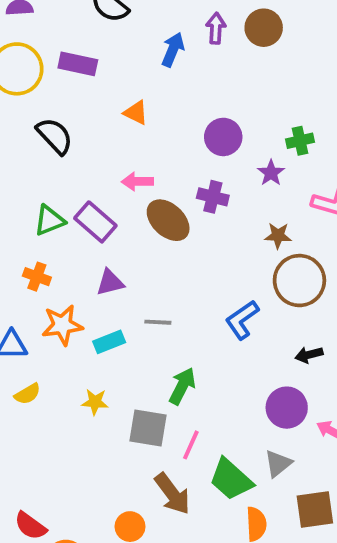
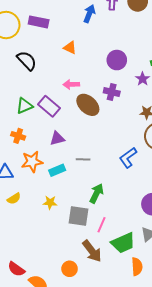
green trapezoid: (231, 479) -> (123, 243), turned -65

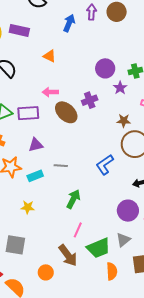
purple circle: (117, 60) -> (105, 68), moved
purple cross: (112, 92) -> (90, 100), turned -35
purple rectangle: (49, 106) -> (28, 113), turned -45
gray square: (78, 216) -> (15, 245), moved

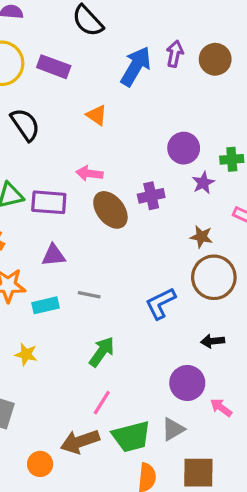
blue arrow: (69, 23) -> (136, 66), size x1.4
brown arrow: (68, 255) -> (80, 442), turned 100

